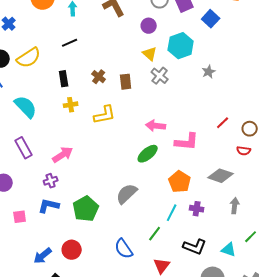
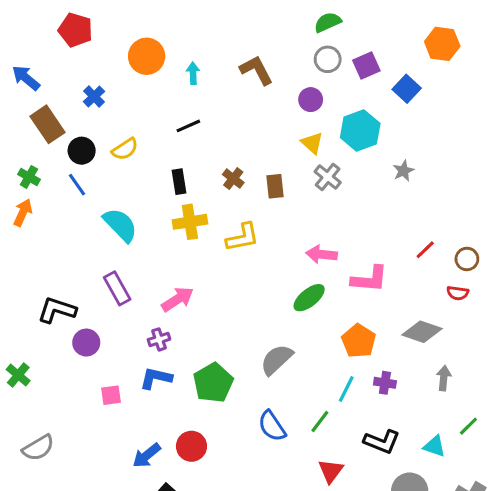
yellow semicircle: (29, 58) -> (125, 149), size x0.7
yellow cross: (71, 105) -> (190, 222), size x1.5
blue semicircle: (124, 249) -> (272, 426), moved

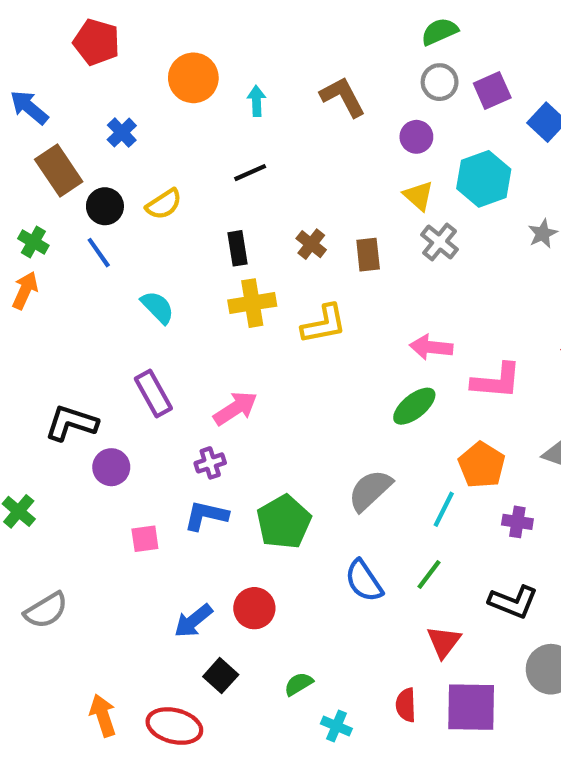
cyan semicircle: (120, 225) -> (158, 307), size x0.7
cyan line: (346, 389) -> (444, 509), moved

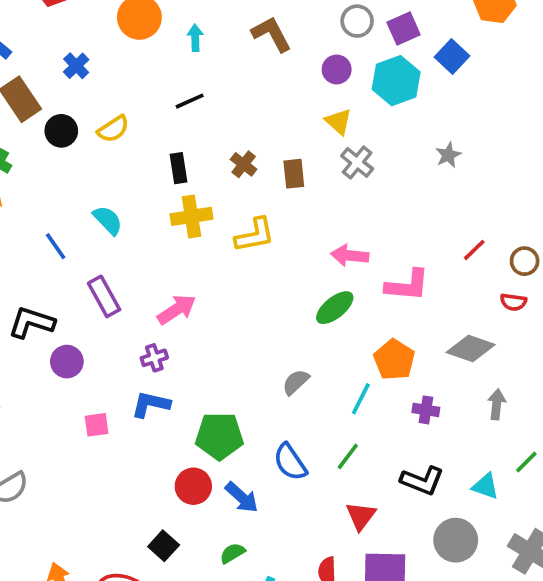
cyan hexagon: (484, 179) -> (396, 81), moved
blue line: (99, 253) -> (56, 246), moved
gray semicircle: (370, 490) -> (296, 382), size x0.7
green pentagon: (284, 522) -> (219, 436), moved, turned 30
blue arrow: (193, 621) -> (242, 497), moved, turned -99

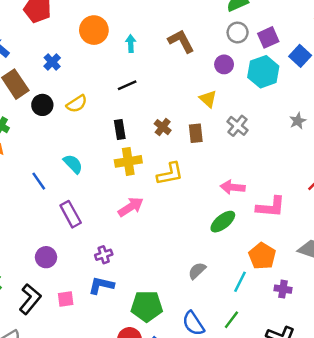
yellow triangle: (338, 122) -> (208, 99), moved
pink arrow: (177, 309) -> (131, 207), moved
black L-shape: (31, 322) -> (30, 299), moved, turned 112

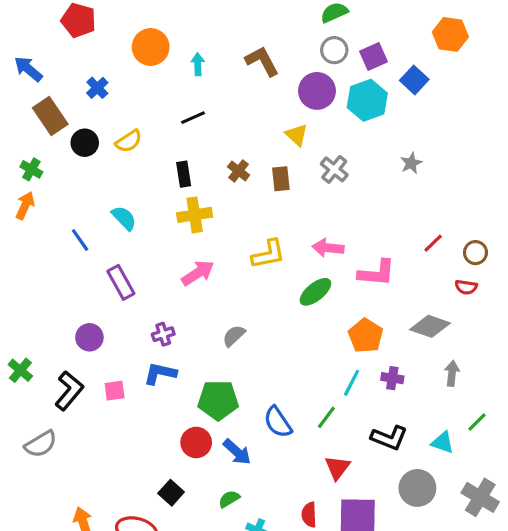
purple circle: (224, 64) -> (317, 91), size x1.5
yellow L-shape: (170, 174) -> (268, 254), moved
gray semicircle: (197, 271) -> (234, 336), moved
cyan line: (240, 282) -> (352, 383), moved

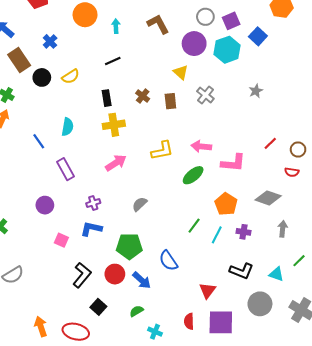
cyan semicircle: (124, 218) -> (68, 127), turned 54
black L-shape: (69, 391) -> (82, 275), moved
pink square: (115, 391) -> (61, 240), turned 32
green line: (326, 417) -> (194, 226), moved

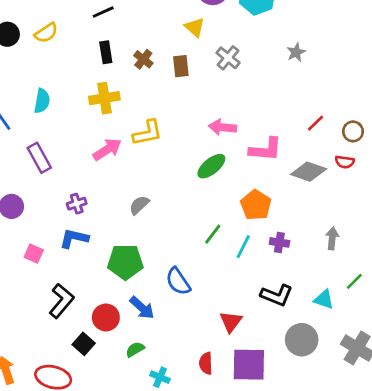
black rectangle: (107, 98) -> (106, 52), moved
yellow L-shape: (162, 151) -> (148, 133), moved
gray diamond: (268, 198) -> (309, 172), moved
red circle: (115, 274) -> (106, 317), moved

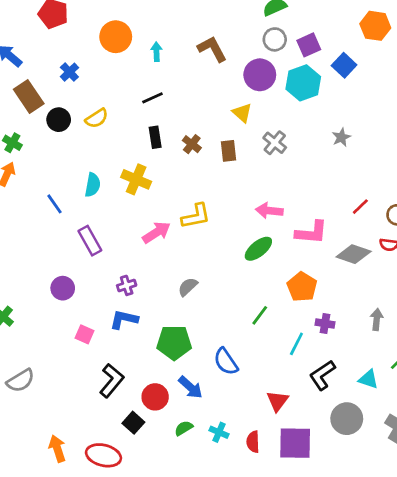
yellow cross: (104, 98) -> (136, 179), moved, turned 32
cyan line: (243, 247) -> (296, 344), moved
black L-shape: (277, 295) -> (322, 375), turned 124
cyan cross: (160, 377) -> (219, 432), moved

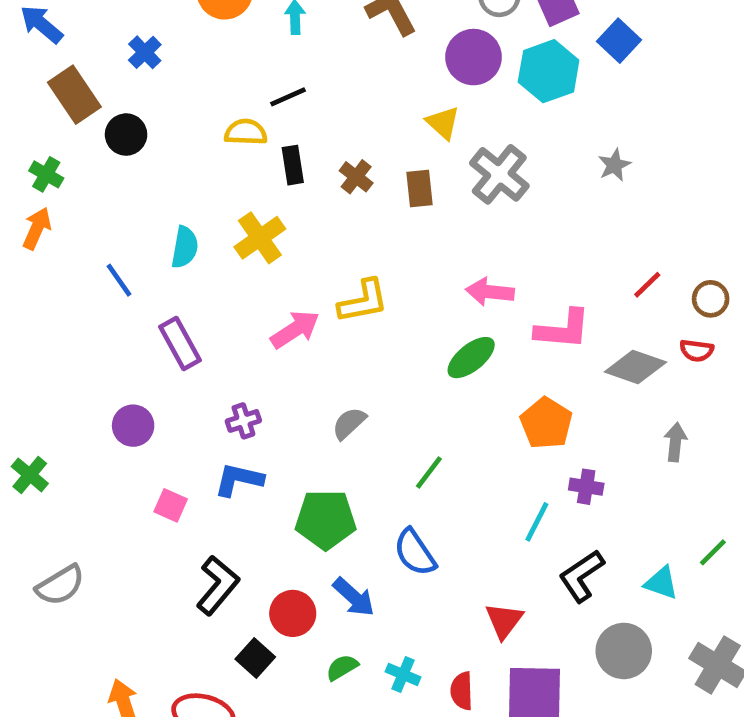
yellow semicircle: (97, 118) -> (246, 132), moved, turned -145
gray cross: (275, 143) -> (499, 174), size x1.4
yellow cross: (136, 179) -> (260, 238), turned 32
green line: (260, 315) -> (429, 473), moved
gray arrow: (377, 319) -> (675, 442), moved

